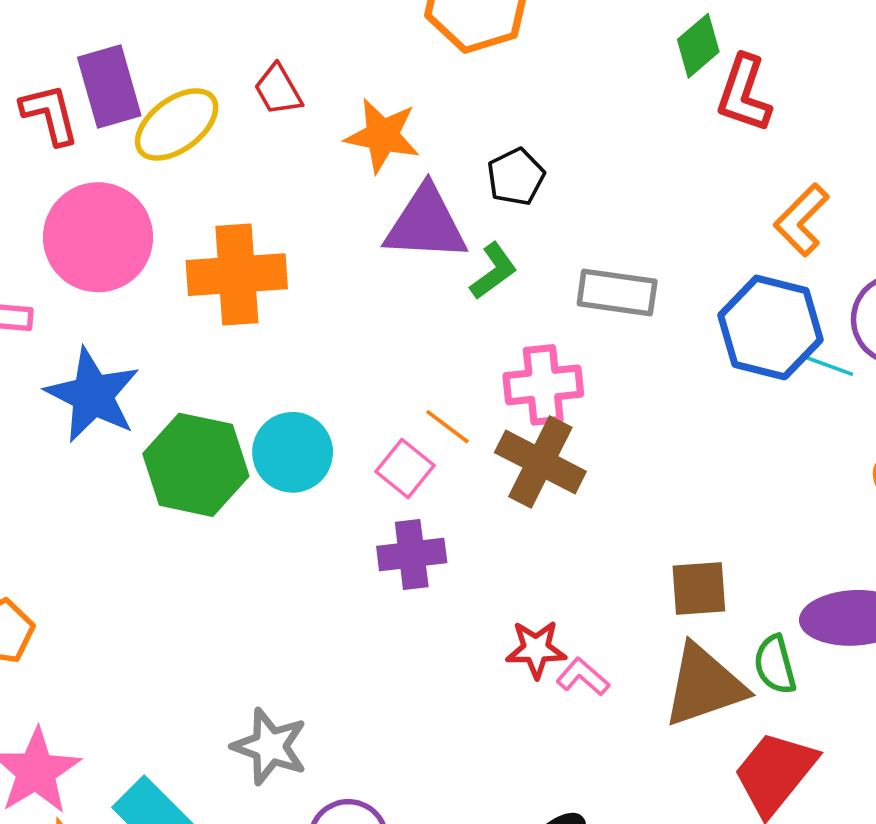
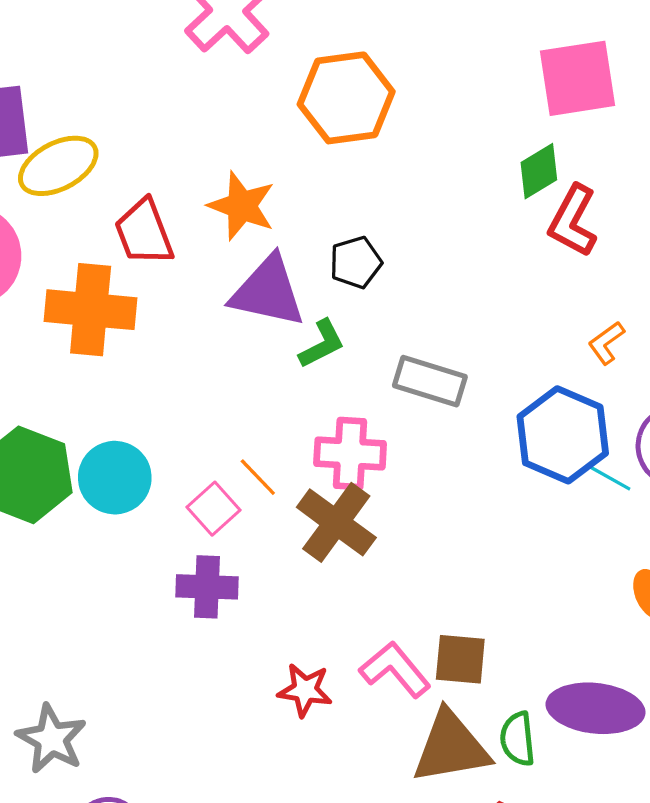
red trapezoid: (278, 90) -> (144, 232), moved, size x1.4
orange L-shape: (802, 220) -> (606, 343), size x0.7
pink L-shape: (583, 677) -> (395, 670), moved, size x1.5

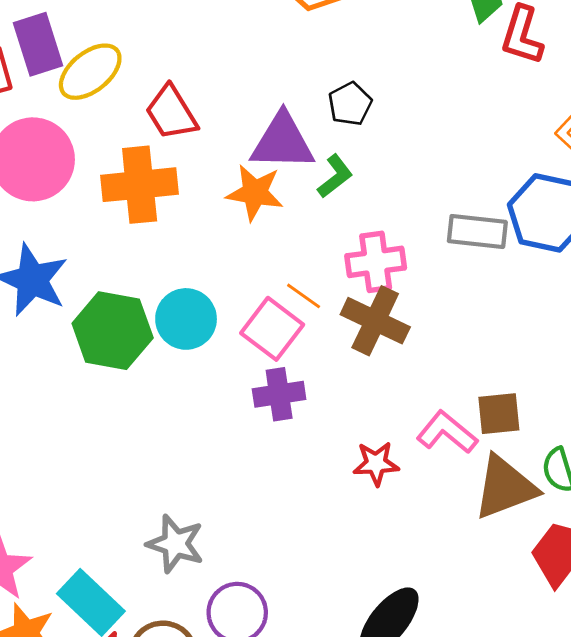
orange star: (242, 206) -> (255, 193), moved
gray rectangle: (430, 381) -> (477, 231), moved
pink square: (214, 509) -> (272, 329), size x1.4

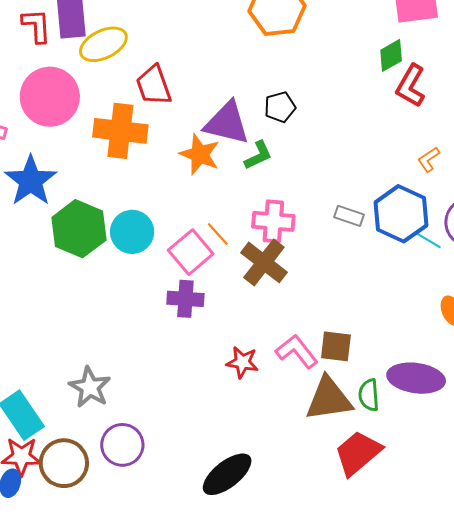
gray rectangle: (477, 231) -> (349, 216), size x0.7

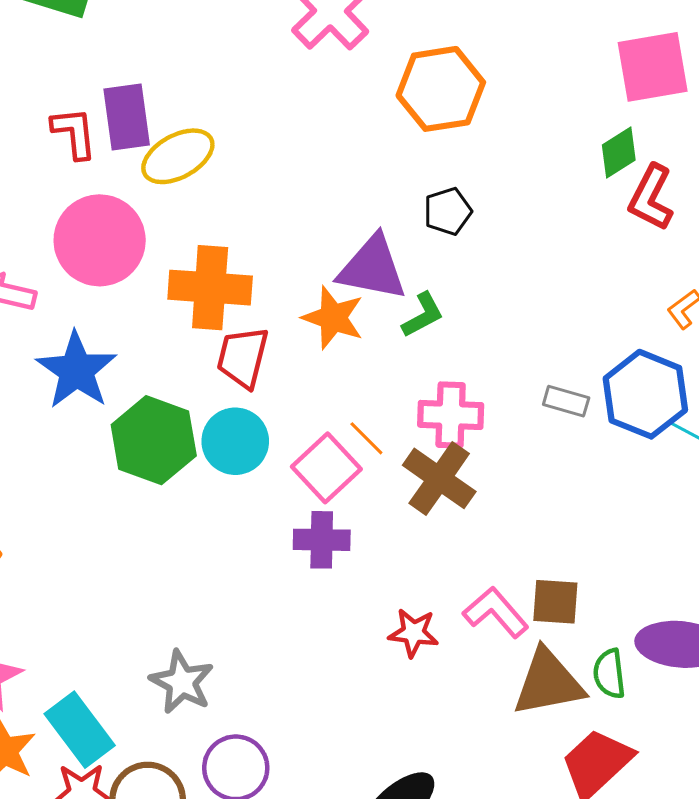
red trapezoid: (154, 85) -> (243, 357), moved, turned 36
black pentagon: (280, 107) -> (448, 211), moved

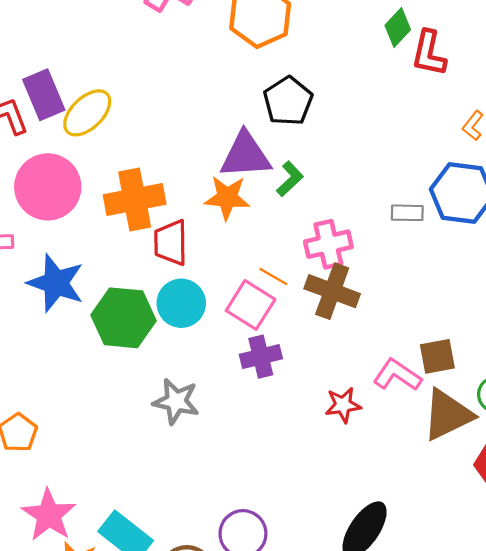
black pentagon: (448, 211) -> (288, 101), size x1.4
gray star: (182, 682) -> (176, 401), moved

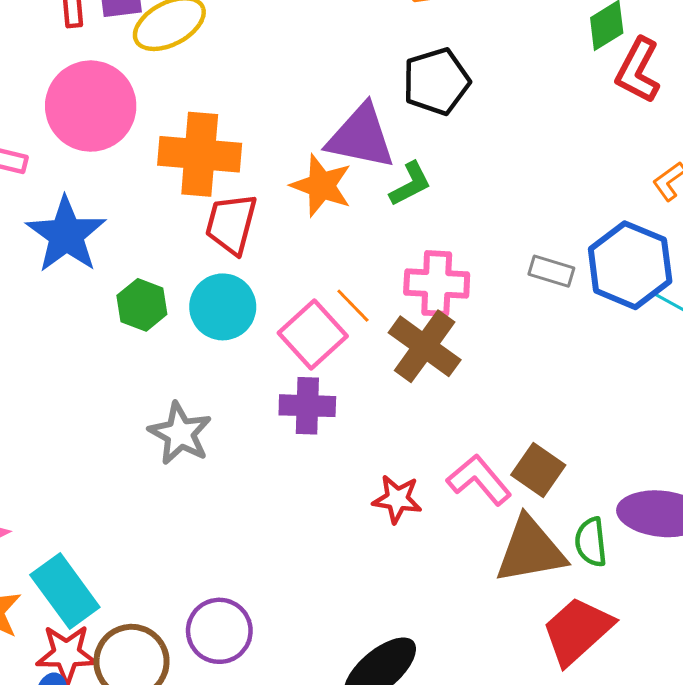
green hexagon: (123, 318) -> (142, 305), size x0.6
brown square: (437, 356) -> (538, 470), turned 30

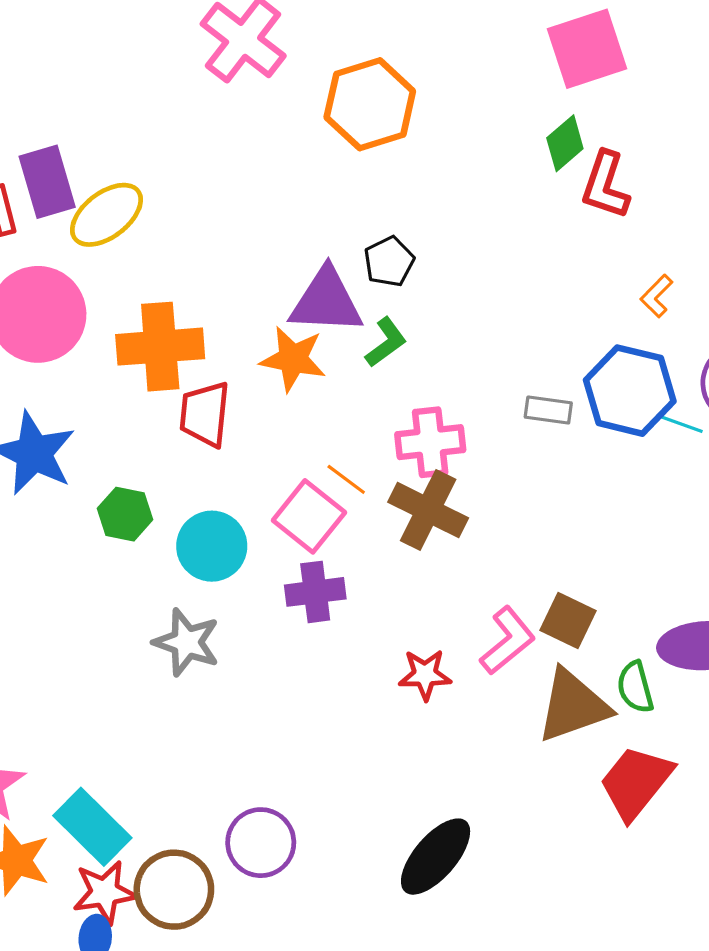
black pentagon: (436, 81) -> (389, 262), moved, size x0.7
cyan circle: (223, 307) -> (212, 546), moved
pink L-shape: (479, 480) -> (508, 641), turned 100

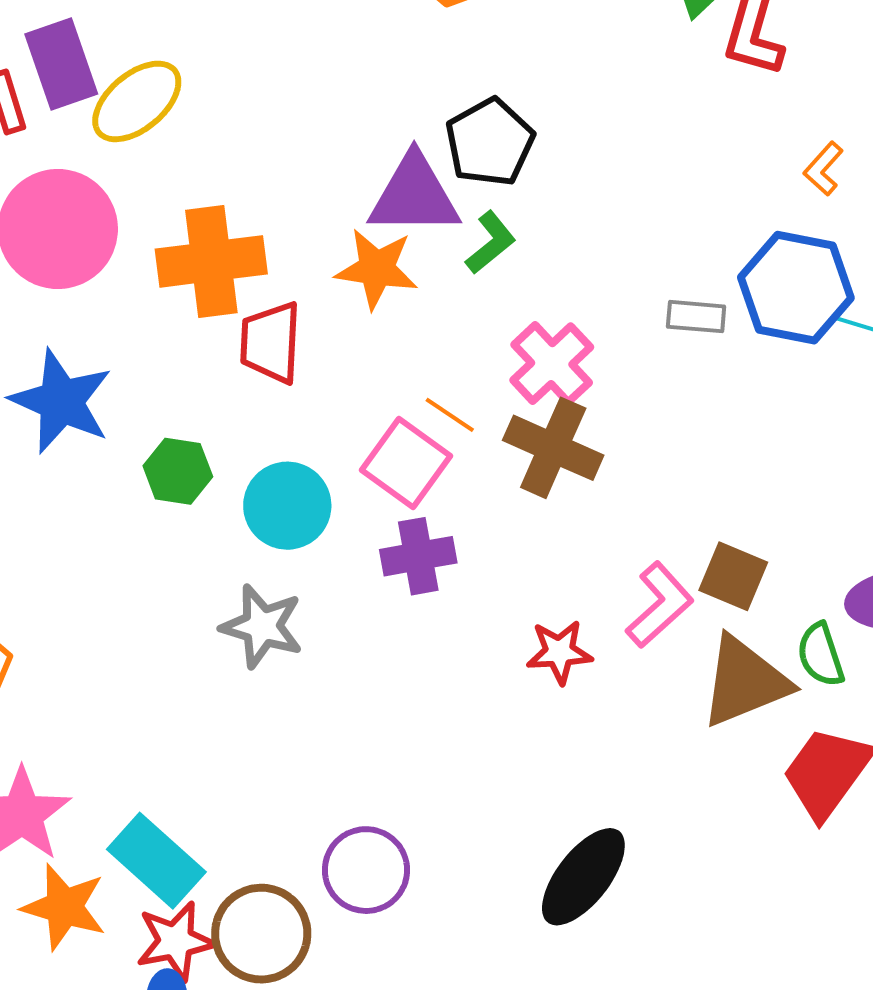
black pentagon: (389, 262) -> (490, 142), size x1.4
pink cross: (430, 442) -> (552, 364), turned -34

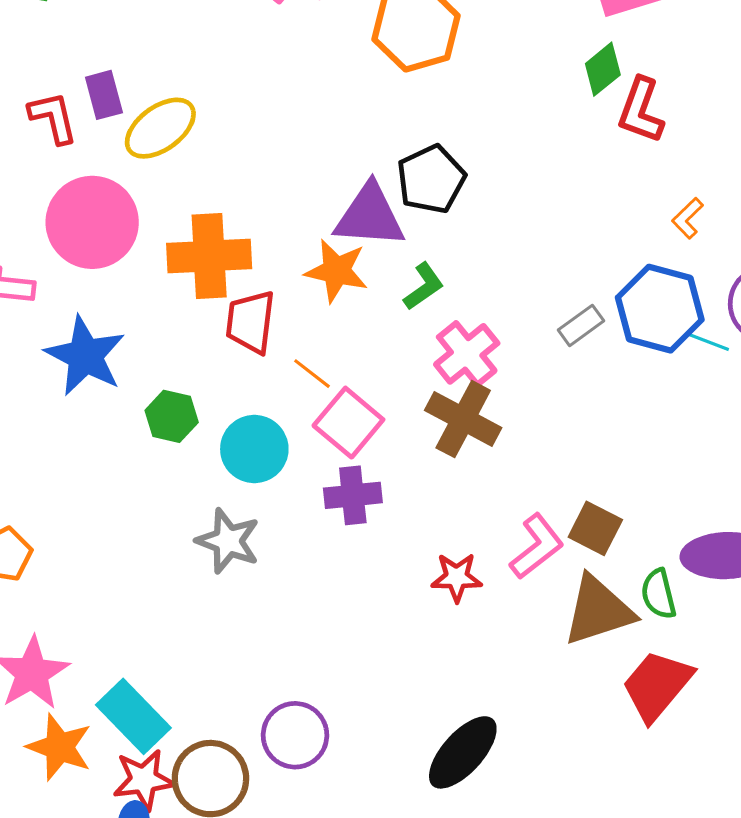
purple rectangle: (61, 64) -> (104, 95), size x0.7
green L-shape: (491, 243) -> (424, 286), moved
gray rectangle: (696, 317) -> (581, 325), turned -45
orange line: (450, 415) -> (312, 374), moved

